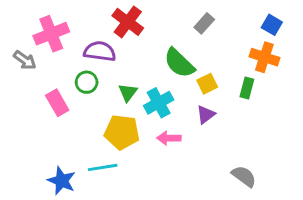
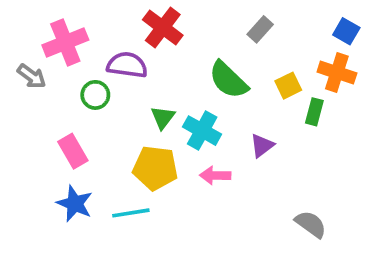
green circle: (87, 82) -> (95, 95), moved
yellow square: (207, 84) -> (288, 86), moved
pink rectangle: (57, 103) -> (73, 151), moved
cyan cross: (159, 103) -> (202, 131), turned -32
blue star: (62, 181) -> (75, 204), moved

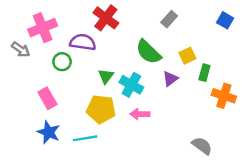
orange cross: (337, 72) -> (224, 96), moved
purple triangle: (262, 146) -> (170, 79), moved

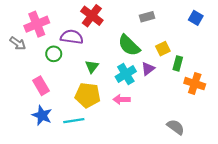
gray rectangle: (169, 19) -> (147, 17), turned 32
cyan cross: (131, 85) -> (126, 74), moved, turned 30

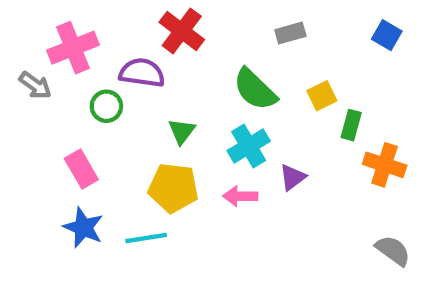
purple triangle: (148, 69) -> (293, 177), moved
gray semicircle: (176, 127) -> (393, 251), moved

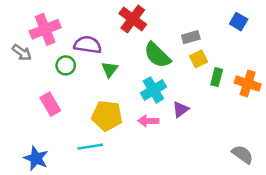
red cross: (182, 31) -> (133, 19), moved
gray rectangle: (290, 33) -> (191, 37), moved
green triangle: (182, 131) -> (110, 69), moved
orange cross: (385, 165) -> (248, 83), moved
blue star: (83, 228) -> (36, 158), moved

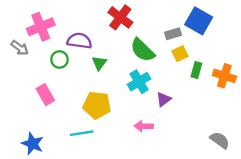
blue square: (239, 22) -> (199, 21), moved, size x1.6
pink arrow: (148, 121) -> (144, 126), moved

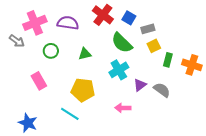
blue square: (199, 21) -> (129, 18), moved, size x0.6
purple semicircle: (79, 41) -> (68, 23), moved
green triangle: (99, 63) -> (85, 54), turned 40
cyan line: (82, 133) -> (70, 114), turned 42
gray semicircle: (220, 140) -> (162, 90), moved

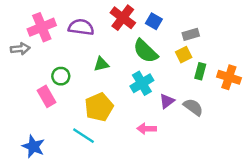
gray rectangle: (148, 29) -> (191, 34), moved
gray arrow: (17, 41) -> (20, 49), turned -42
green circle: (51, 51) -> (61, 76), moved
yellow pentagon: (83, 90) -> (99, 107), turned -30

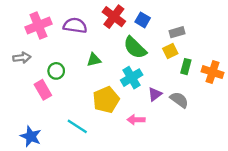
gray arrow: (20, 49) -> (22, 58), moved
yellow pentagon: (99, 107) -> (106, 100), moved

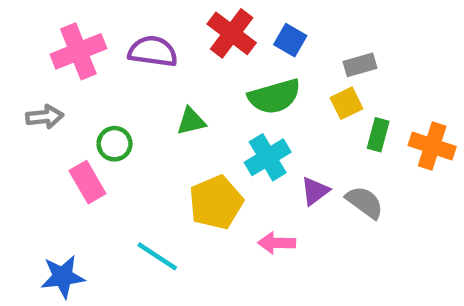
green semicircle: (135, 48) -> (274, 96), turned -60
blue star: (31, 136) -> (63, 277), turned -30

